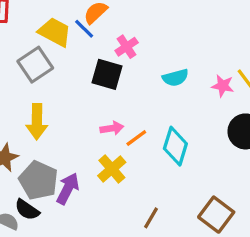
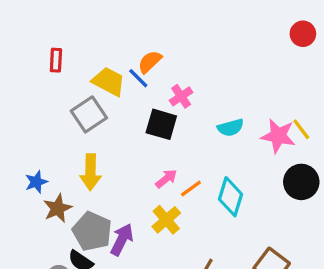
pink star: (223, 86) -> (278, 136), size x1.5
pink arrow: (112, 128) -> (166, 179), turned -30

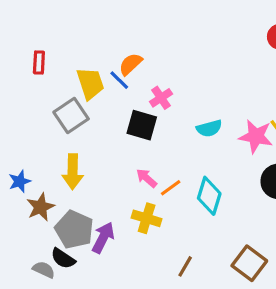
yellow trapezoid: (109, 82) -> (90, 83), turned 44
pink arrow: (166, 179) -> (147, 178), turned -100
yellow cross: (166, 220) -> (147, 218), turned -32

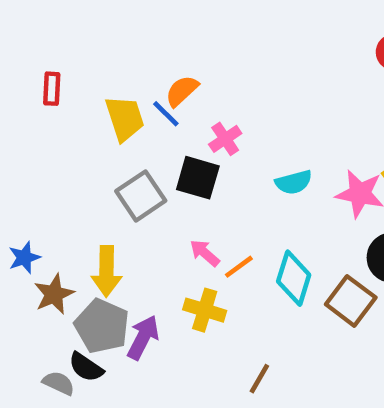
gray square: (71, 115) -> (141, 196), moved
yellow arrow: (73, 172) -> (106, 271), moved
brown square: (249, 263) -> (351, 301), moved

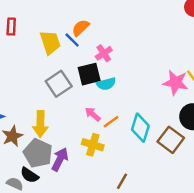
black square: (198, 178) -> (89, 74), turned -30
cyan semicircle: (294, 182) -> (106, 84), moved

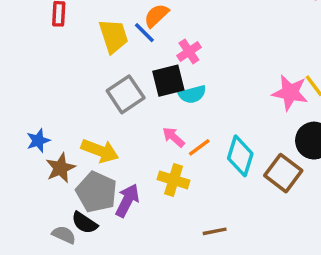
yellow arrow: (40, 124) -> (100, 151), turned -70
brown line: (122, 181) -> (215, 231), turned 49

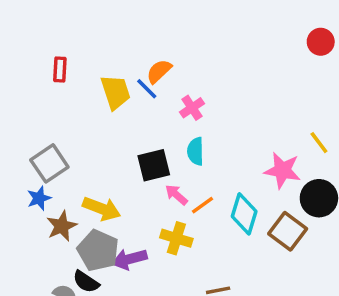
black square: (168, 81) -> (154, 165), moved
pink star: (290, 93) -> (282, 170), moved
gray square: (126, 94) -> (49, 163), moved
cyan semicircle: (192, 94) -> (195, 151), turned 104
purple arrow: (127, 201) -> (129, 259), turned -132

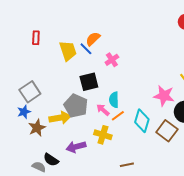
cyan semicircle: (195, 151) -> (114, 100), moved
black square: (154, 165) -> (89, 82), moved
yellow arrow: (102, 209) -> (60, 118), turned -30
gray pentagon: (98, 250) -> (76, 106), moved

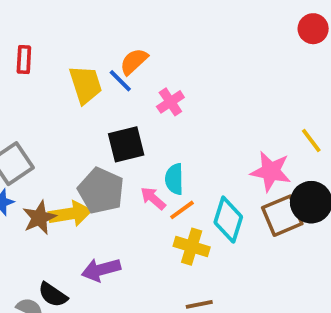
brown star: (37, 128) -> (39, 218), moved
brown square: (167, 131) -> (282, 216), moved, turned 30
yellow cross: (103, 135) -> (192, 247), moved

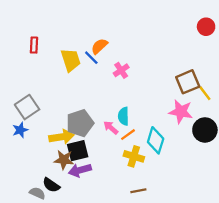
black square: (126, 144) -> (78, 151), moved
gray pentagon: (101, 191) -> (80, 123), turned 30
brown square: (282, 216) -> (188, 82), moved
brown star: (39, 218) -> (64, 160), moved, turned 30

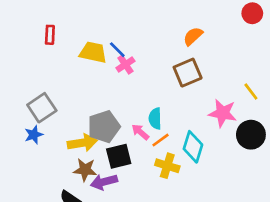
orange semicircle: (99, 46) -> (193, 36), moved
yellow trapezoid: (71, 60) -> (93, 52), turned -60
pink cross: (121, 70) -> (125, 65), moved
brown square: (188, 82) -> (188, 73), moved
black square: (78, 151) -> (119, 156), moved

